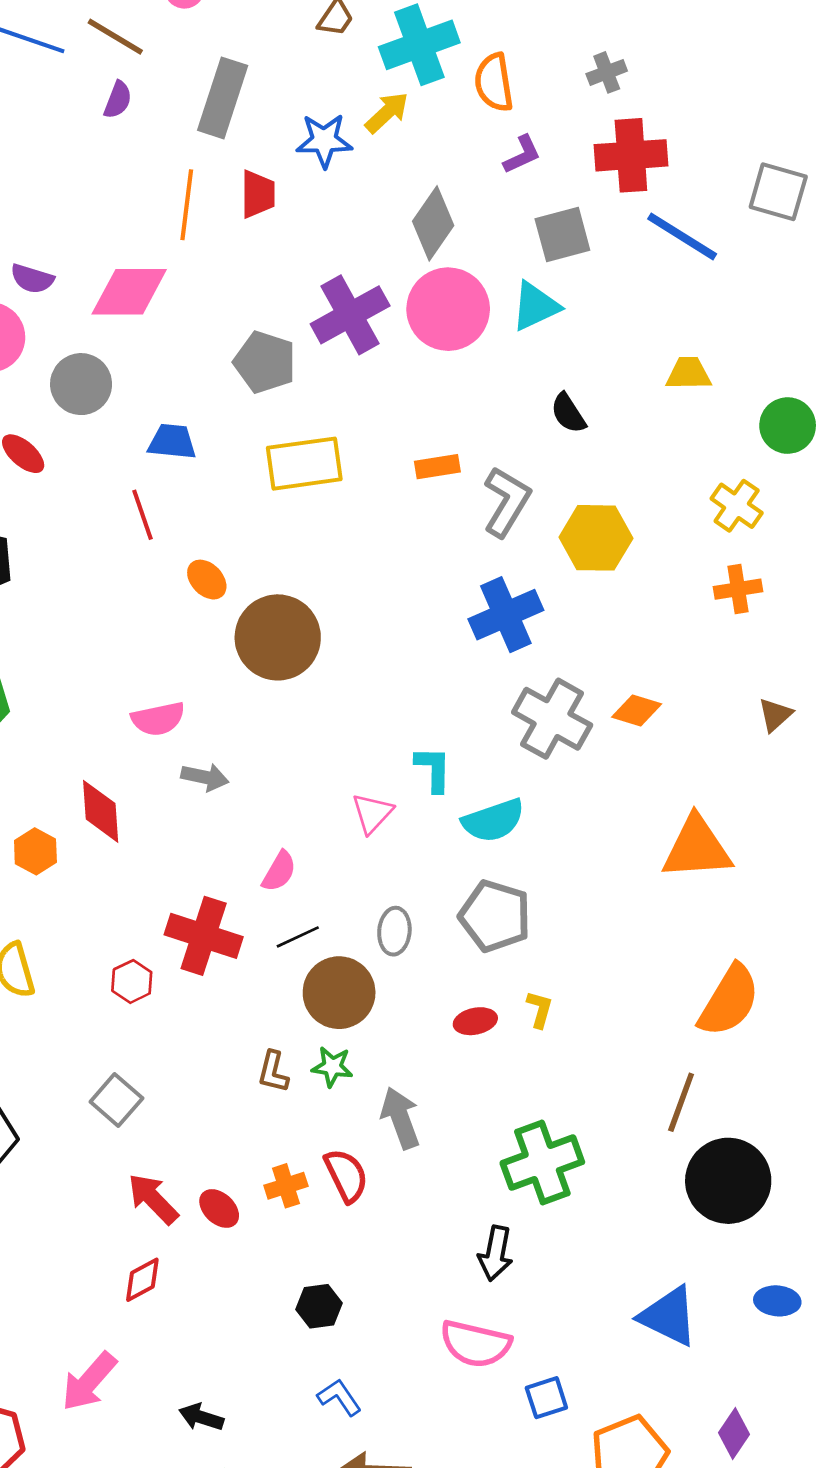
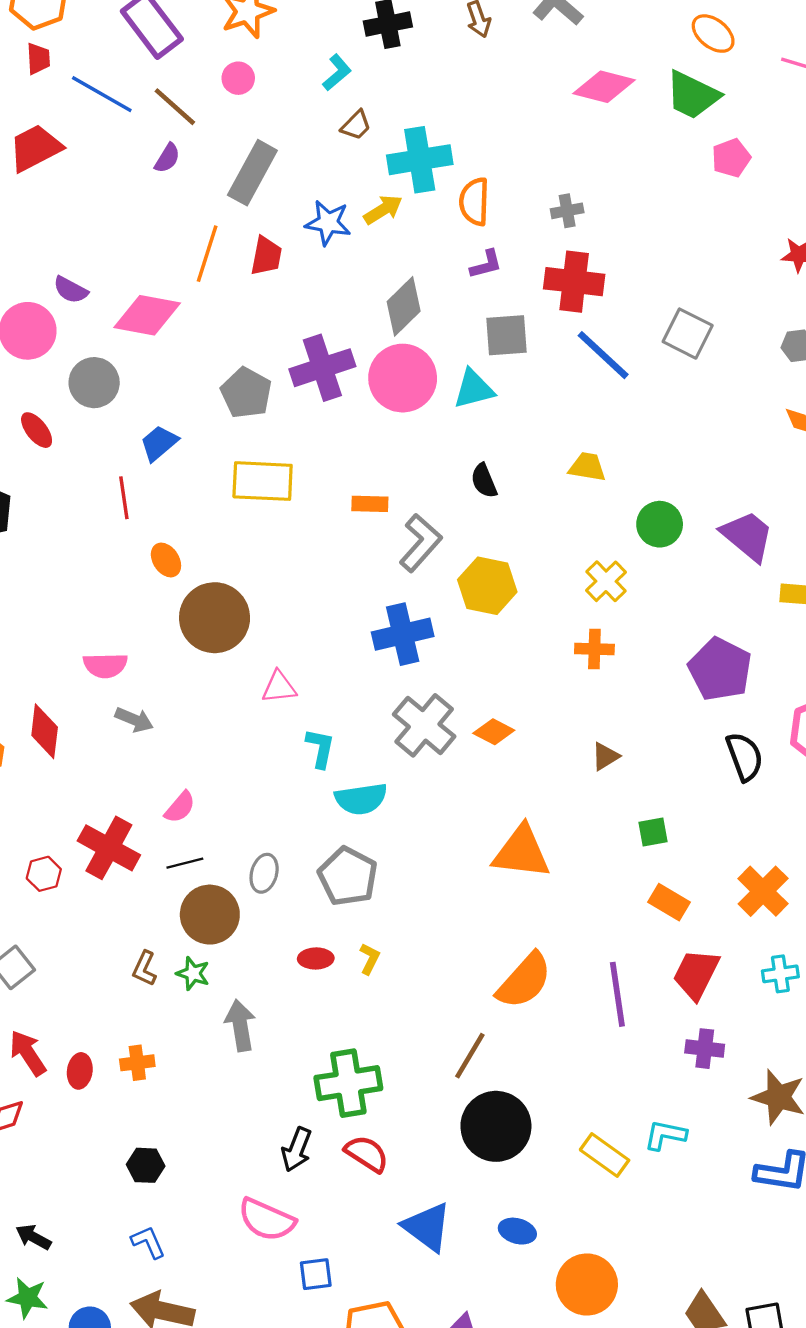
blue trapezoid: (172, 442) -> (159, 443), turned -57
pink triangle: (372, 813) -> (279, 687), moved, turned 30
red semicircle: (346, 1175) -> (367, 1154), moved, turned -42
red ellipse: (219, 1208) -> (80, 1071), turned 44

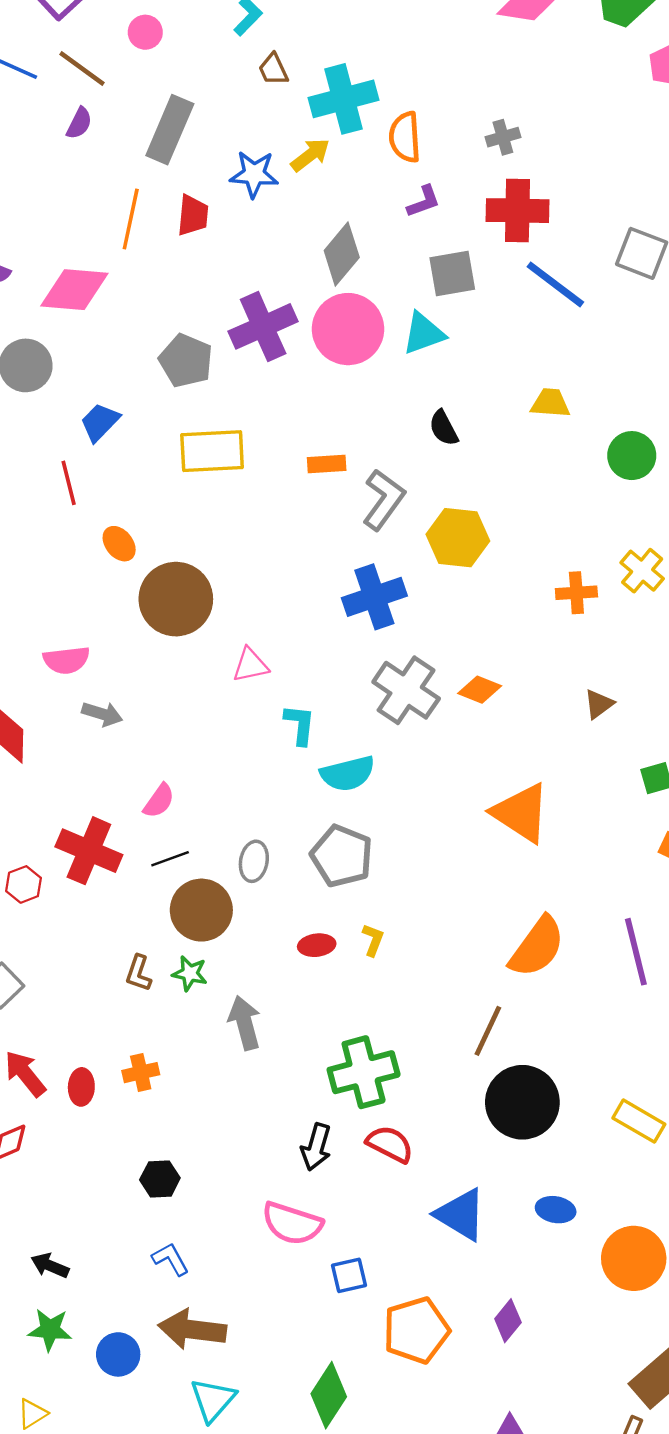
brown trapezoid: (356, 125) -> (273, 69), turned 116
yellow cross: (606, 581) -> (642, 571), moved
orange triangle: (522, 852) -> (521, 813), turned 32

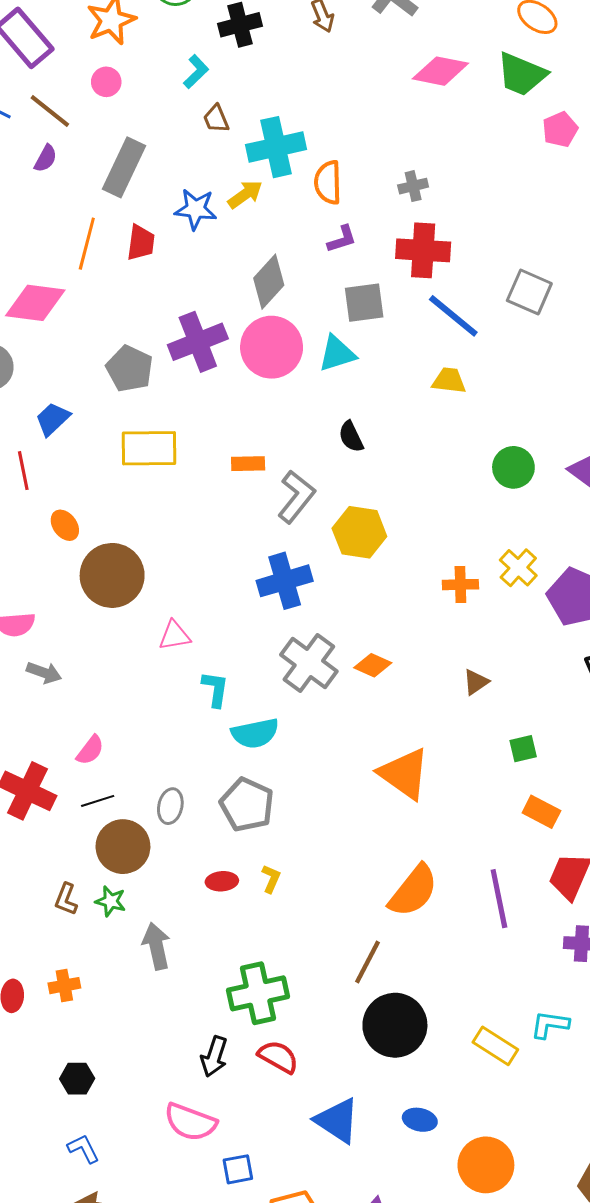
yellow trapezoid: (550, 403) -> (449, 381), moved

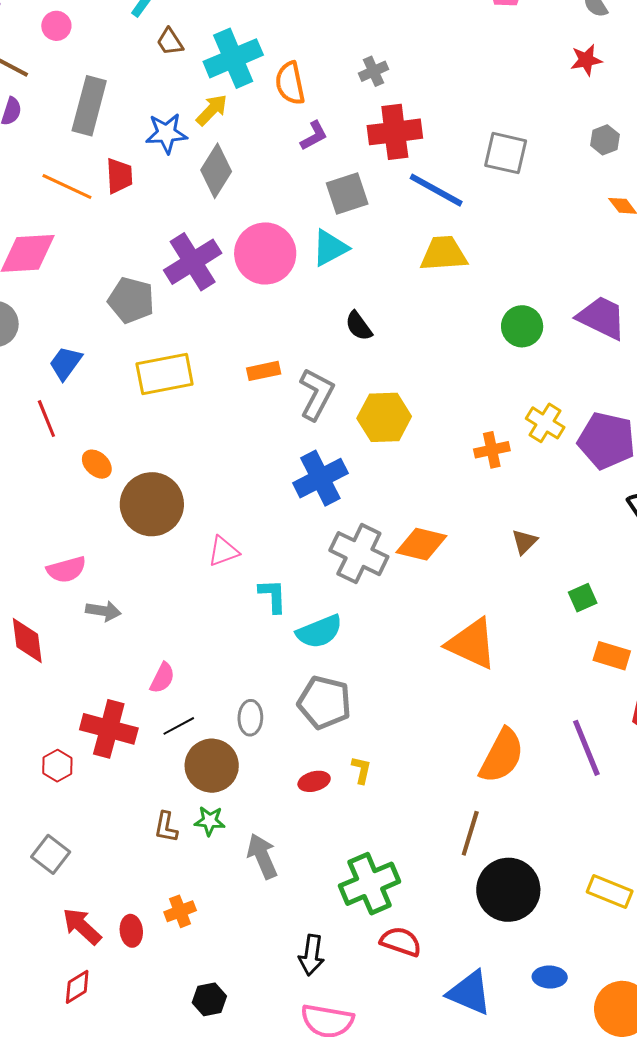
orange line: (87, 244) -> (67, 186), turned -69
gray diamond: (269, 282) -> (216, 171), moved
yellow trapezoid: (449, 381) -> (444, 254), size x1.4
orange diamond: (373, 665) -> (421, 544), size x1.4
black arrow: (214, 1057) -> (311, 955), moved

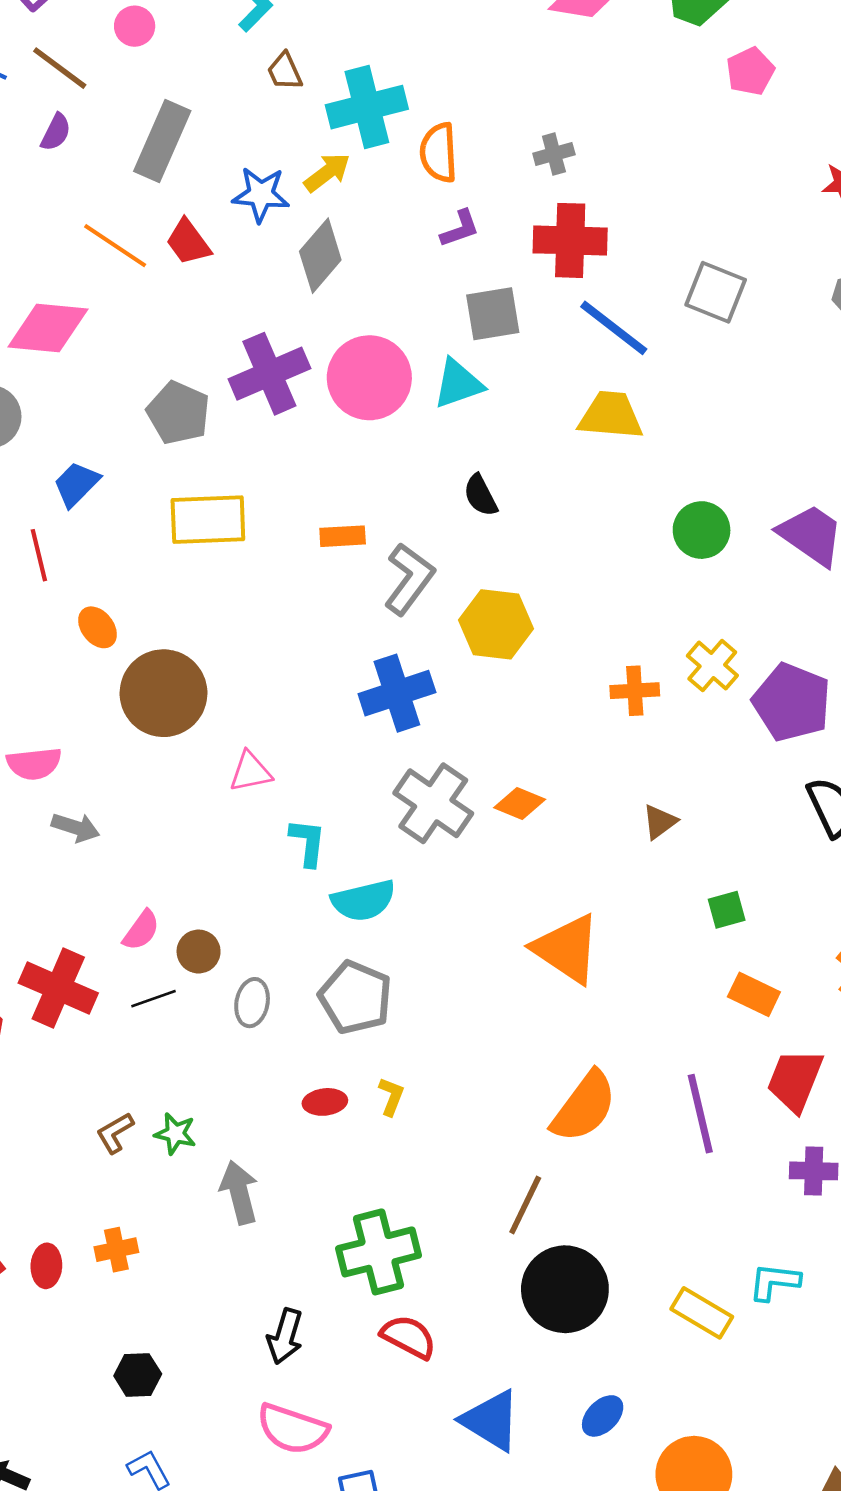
red trapezoid: (119, 176) -> (188, 242), turned 138
orange diamond: (421, 544) -> (520, 803), size x0.7
brown circle: (212, 766) -> (199, 952), moved, size x0.6
brown L-shape: (166, 827) -> (115, 1133), turned 40
blue ellipse: (550, 977) -> (603, 1416), turned -56

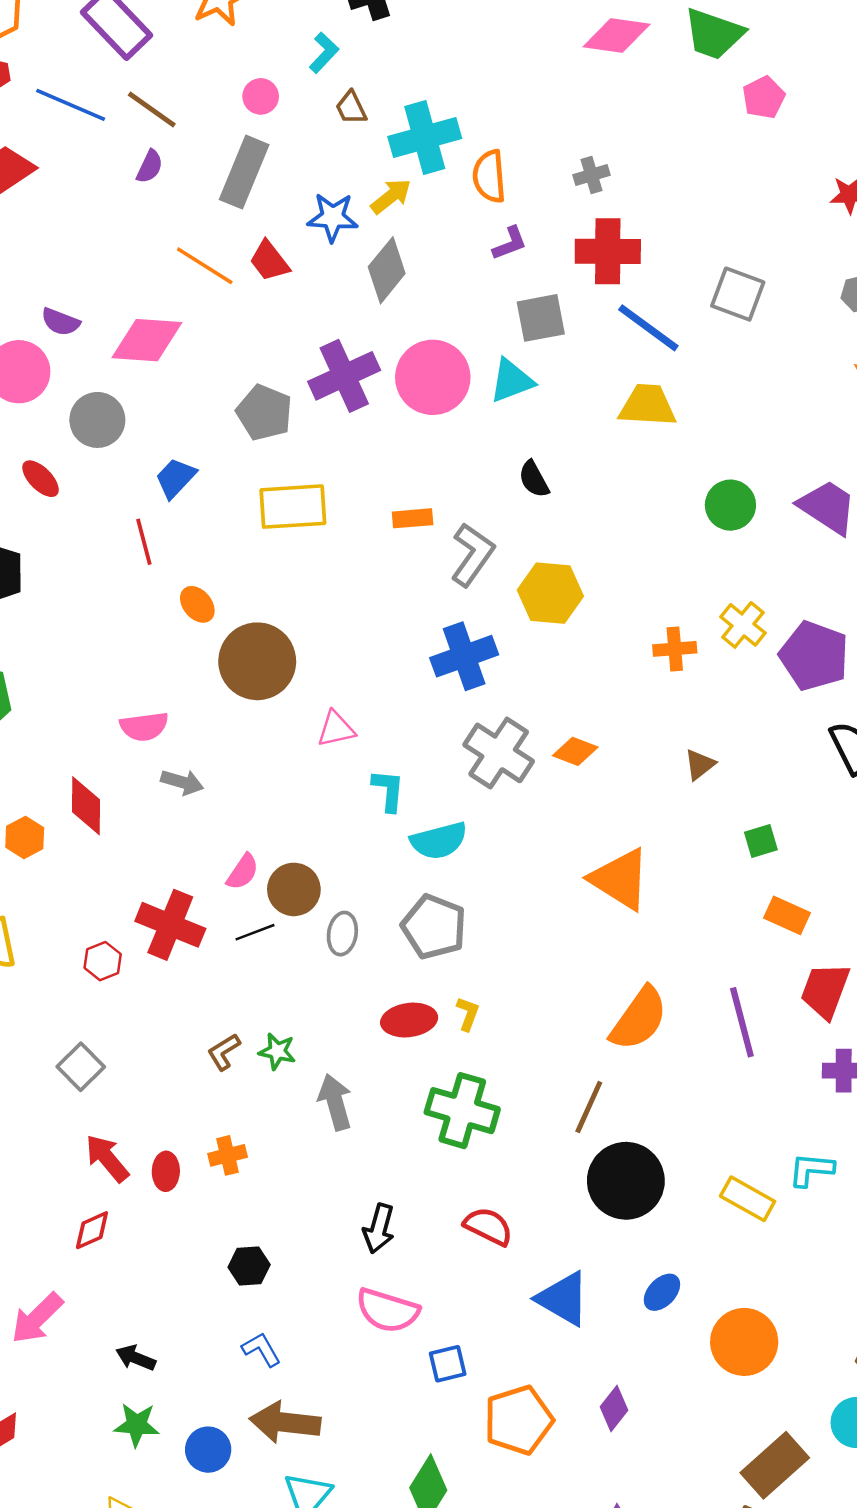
pink circle: (135, 26) -> (261, 96), moved
brown circle: (199, 952) -> (294, 889), size x1.4
red ellipse: (325, 1102) -> (409, 1020), size x1.4
green cross: (378, 1252) -> (462, 1111), moved, turned 32

